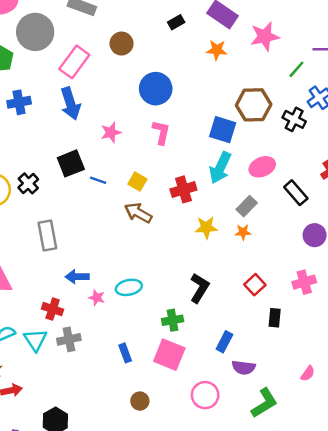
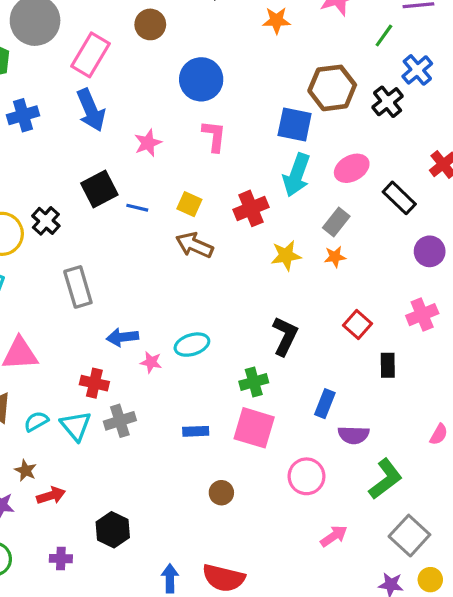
black cross: (294, 119) -> (388, 102), turned 30
blue rectangle: (125, 353) -> (196, 431), turned -66

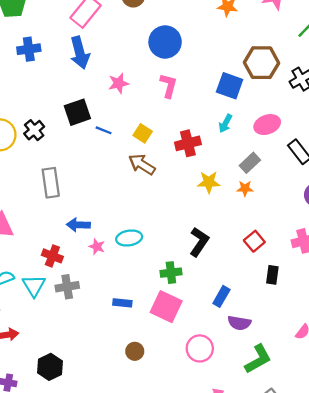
cyan arrow: (297, 175) -> (225, 123), size x0.6

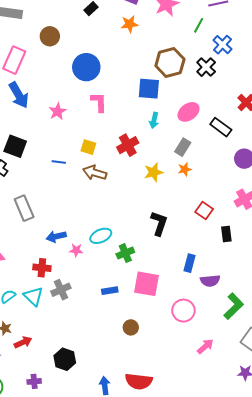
black square: (77, 112) -> (15, 146), moved, turned -35
blue line: (104, 130) -> (59, 162), moved
green cross: (171, 273) -> (125, 253), moved

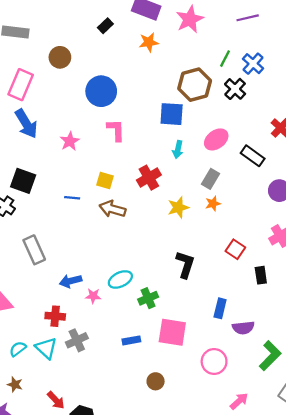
green line: (199, 25) -> (225, 59), moved
red arrow: (23, 342) -> (56, 400), moved, turned 72

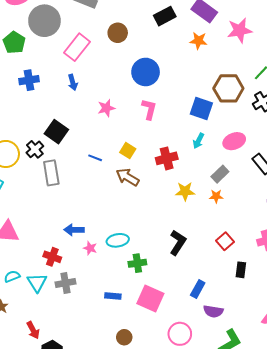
black rectangle: (105, 26) -> (165, 16), size x1.5
blue arrow: (26, 124) -> (73, 82), size x0.6
gray rectangle: (34, 250) -> (51, 173), moved

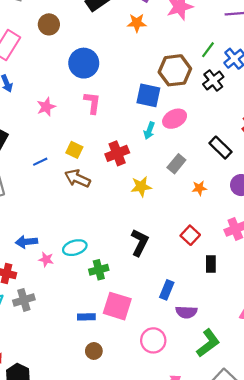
pink ellipse: (234, 141) -> (175, 119), moved
blue line: (95, 158) -> (40, 162), turned -40
orange star: (216, 196) -> (199, 188), moved
blue rectangle: (113, 296) -> (86, 317), moved

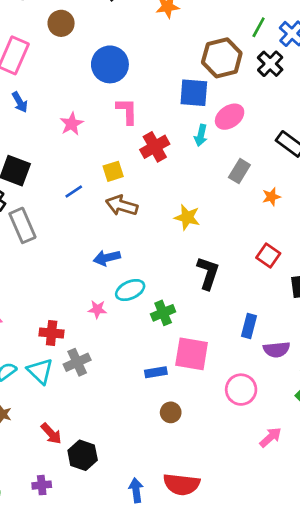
yellow square: (74, 150) -> (113, 171), turned -35
red cross: (117, 153) -> (155, 147), moved
yellow star: (141, 187) -> (187, 217), moved, turned 30
blue arrow: (26, 242) -> (107, 258), moved

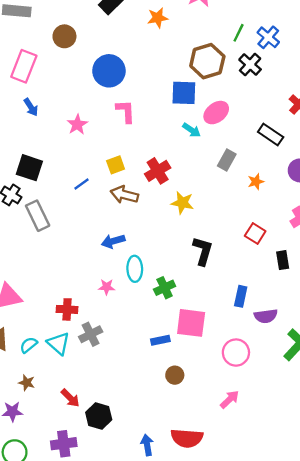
cyan arrow: (201, 135) -> (191, 130), turned -66
red cross: (155, 147) -> (158, 171), moved
cyan ellipse: (130, 290) -> (135, 269), turned -65
pink arrow: (270, 437) -> (230, 399), moved
purple cross: (42, 485) -> (64, 444), size x1.5

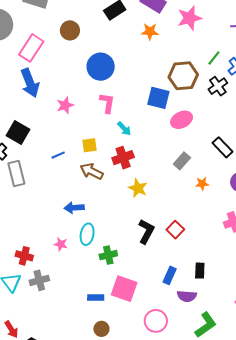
blue arrow: (31, 107) -> (30, 83), size x1.8
cyan arrow: (191, 130) -> (124, 129), moved
red square: (255, 234) -> (175, 230), moved
black rectangle: (283, 260) -> (200, 271), moved

